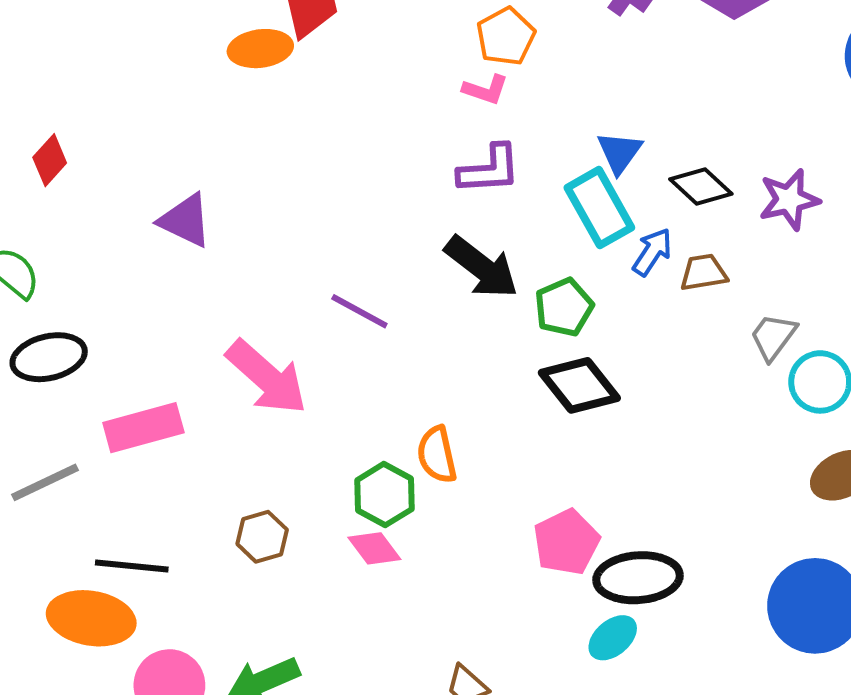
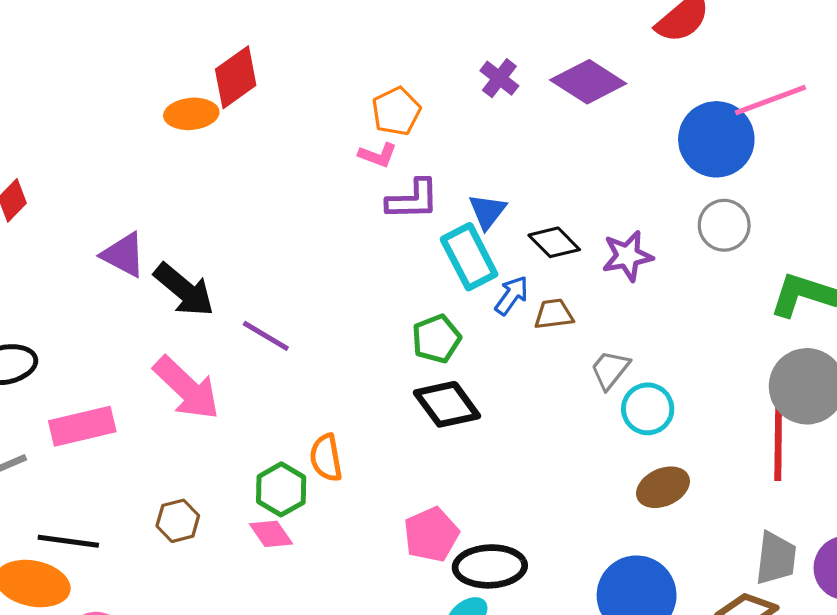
purple L-shape: (489, 170) -> (413, 200), moved
black arrow: (482, 267) -> (184, 290), moved

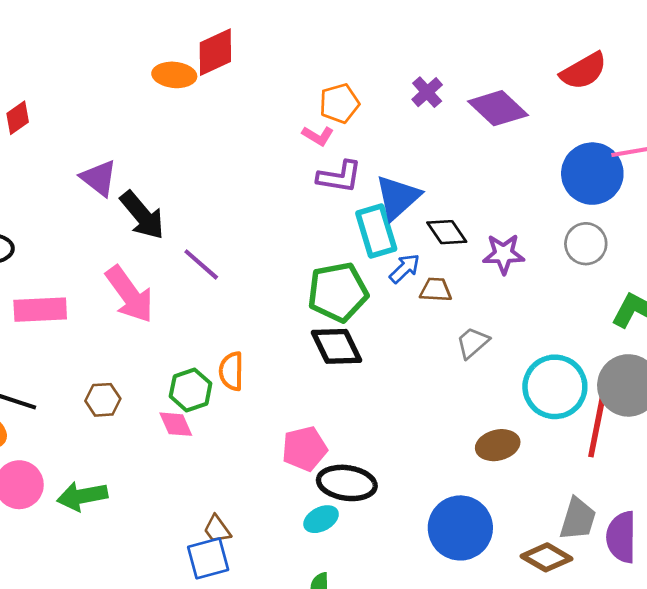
blue triangle: (487, 211) -> (398, 197), size x1.5
green pentagon: (436, 339) -> (338, 292), size x1.5
cyan circle: (648, 409) -> (555, 387), moved, size x1.5

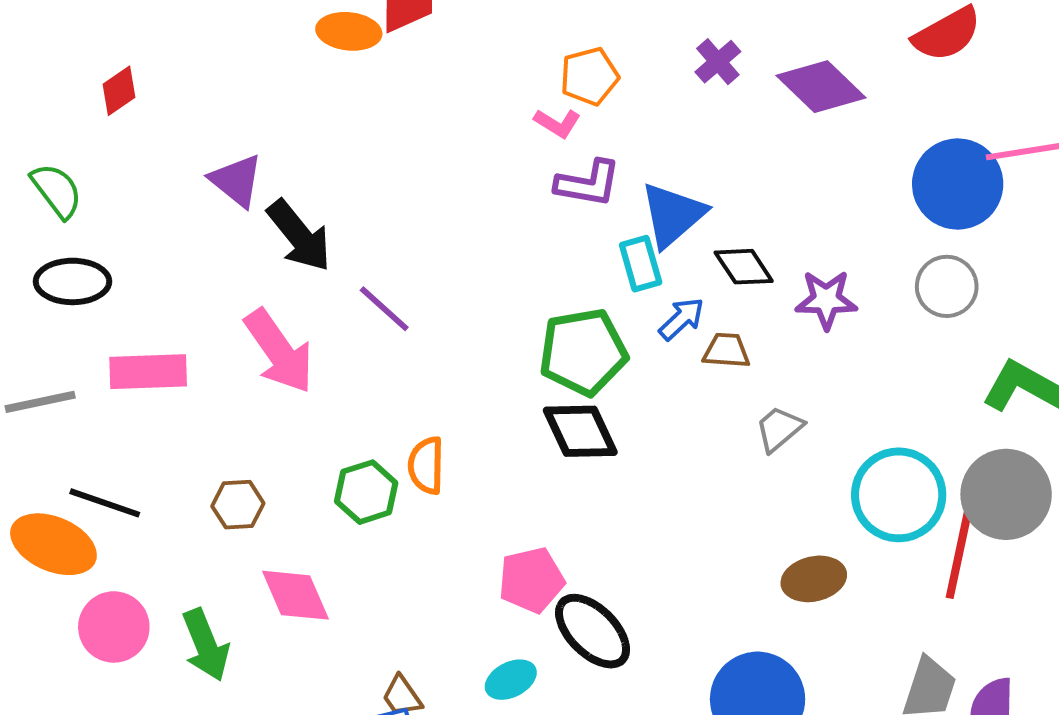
cyan rectangle: (376, 231) -> (641, 264), size x0.7
pink diamond: (176, 424) -> (296, 595), moved, size x1.4
black ellipse: (347, 483) -> (593, 631), turned 36
green arrow: (82, 496) -> (206, 645), turned -102
cyan ellipse: (321, 519) -> (511, 680), moved

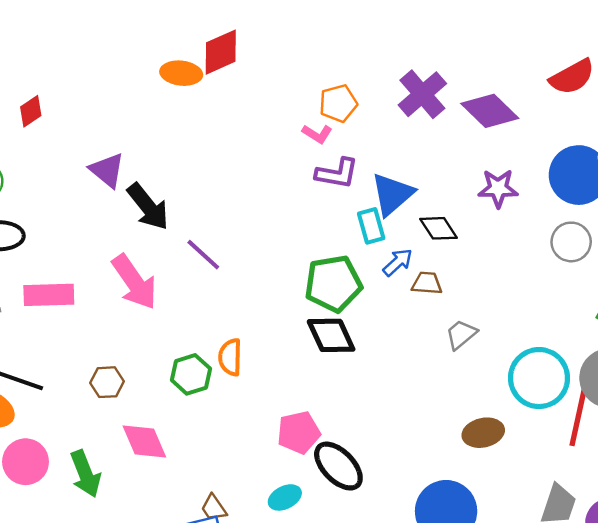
purple cross: (718, 62) -> (422, 94), size x1.6
purple star: (826, 300) -> (498, 188), moved

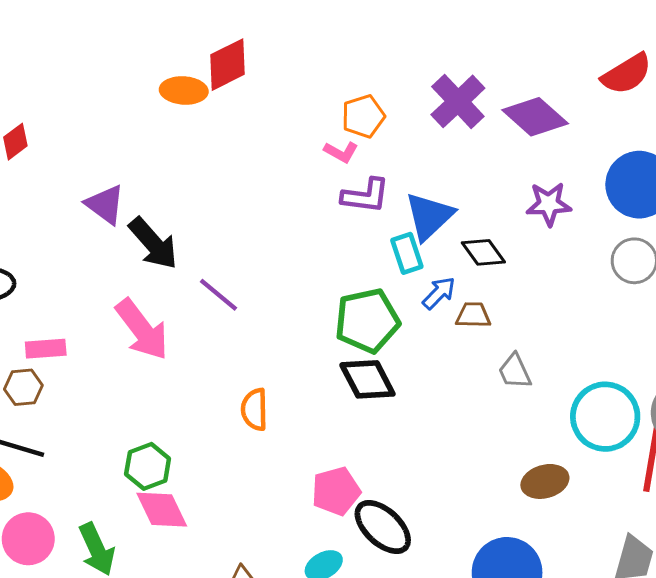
pink rectangle: (49, 295) -> (46, 349), size x0.7
gray trapezoid: (461, 334) -> (515, 371), turned -72
green hexagon: (191, 374) -> (148, 466), moved
brown hexagon: (107, 382) -> (23, 387), moved

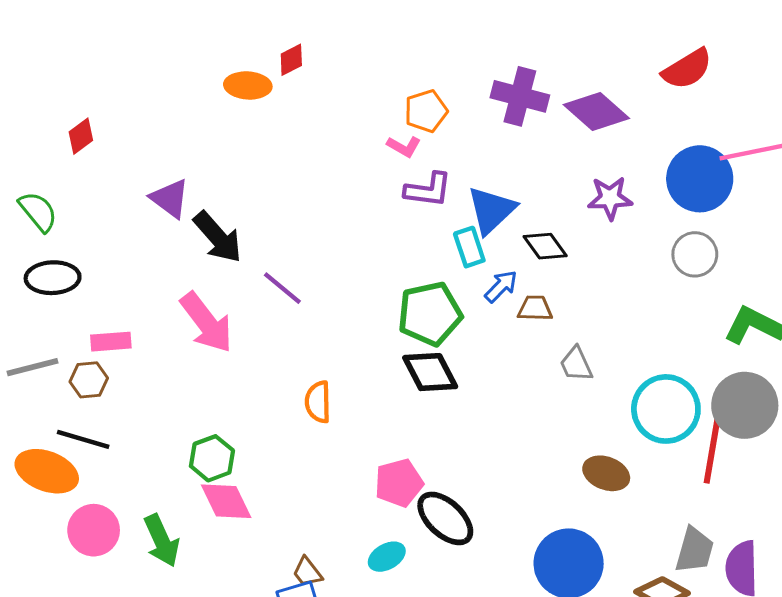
red diamond: (227, 65) -> (291, 60), size x0.6
purple cross: (458, 101) -> (520, 96), turned -32
brown ellipse: (545, 481) -> (606, 473), turned 36

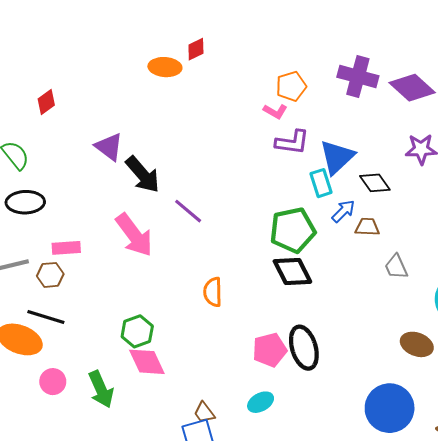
black ellipse: (445, 518) -> (304, 348), moved, turned 30
pink circle: (94, 530) -> (53, 382), size x0.7

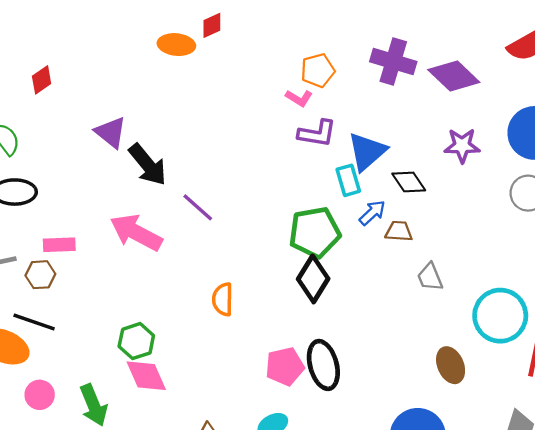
pink arrow: (134, 235) -> (136, 233), turned 153
black diamond: (292, 271) -> (313, 279), turned 57
brown ellipse: (417, 344) -> (451, 365), turned 44

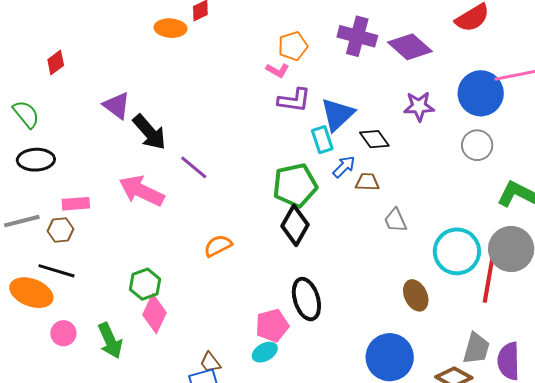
orange semicircle: (223, 299) -> (218, 246), turned 64
pink pentagon: (285, 366) -> (272, 325), moved
pink diamond: (146, 376) -> (155, 314), turned 51

